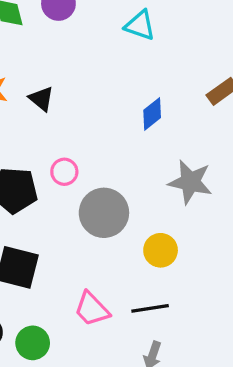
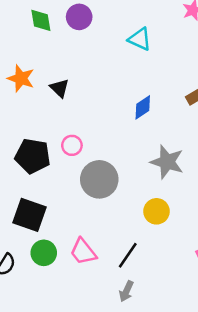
yellow circle: (161, 250) -> (156, 211), moved
black line: (150, 308) -> (128, 255), turned -52
green circle: (33, 343) -> (44, 253), moved

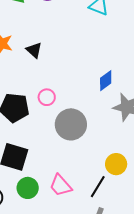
blue diamond: (143, 107) -> (106, 81), moved
yellow circle: (156, 211) -> (116, 164), moved

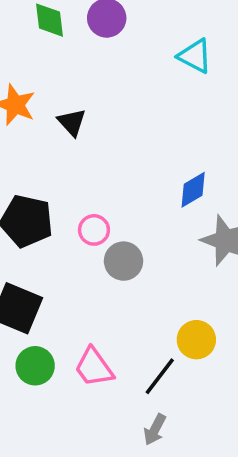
pink circle: (47, 97) -> (94, 230), moved
gray circle: (71, 124) -> (123, 261), size x0.7

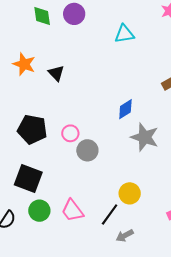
cyan triangle: (195, 56) -> (124, 34), turned -35
gray arrow: (155, 430) -> (125, 236), moved, turned 36

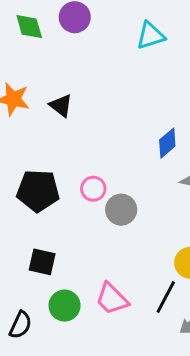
black square: (28, 179) -> (42, 262), size x0.7

